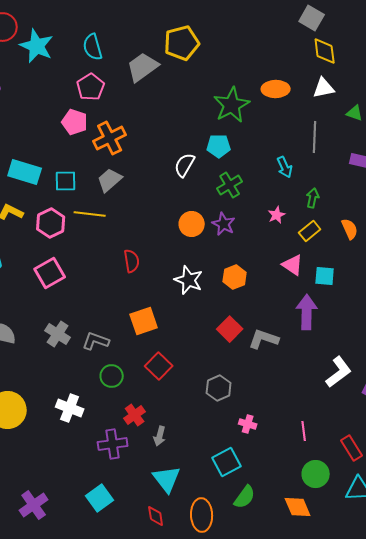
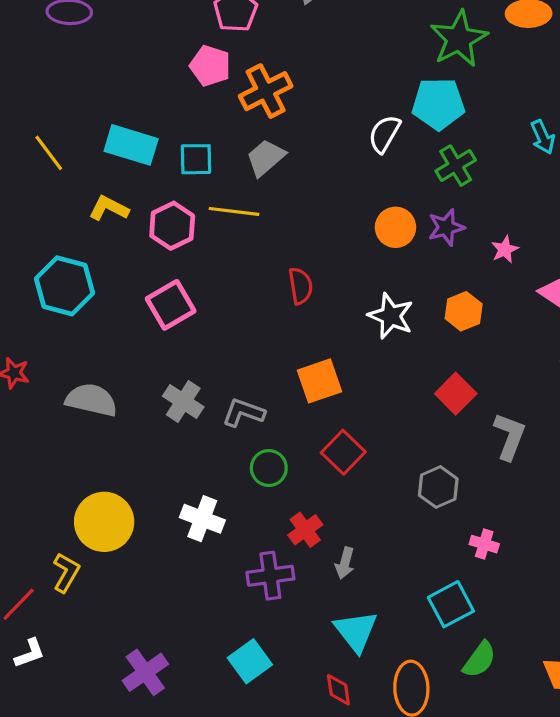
cyan pentagon: (219, 146) -> (438, 104), size x1.4
pink star: (277, 215) -> (505, 249), moved
purple star: (224, 224) -> (446, 227), turned 30
gray L-shape: (264, 339) -> (510, 436), moved, turned 92

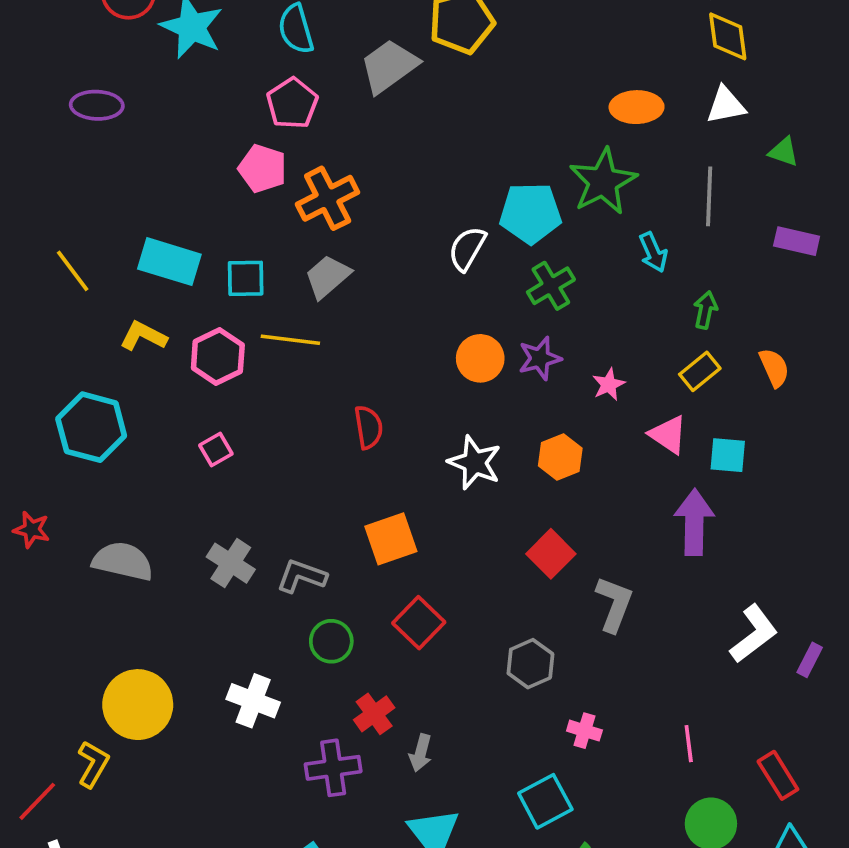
green star: (459, 39) -> (603, 182), moved
pink square: (171, 305) -> (216, 450), size x0.6

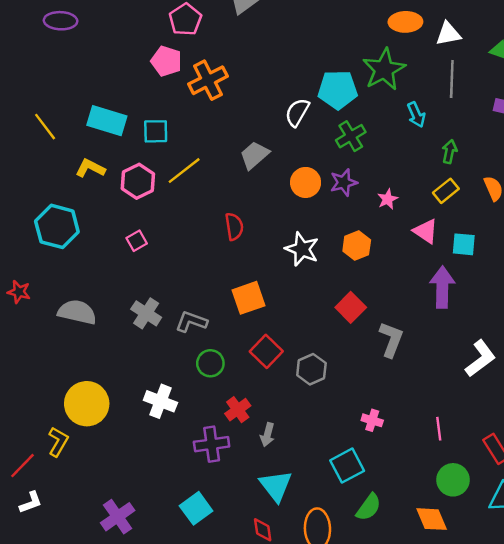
white triangle: (726, 105) -> (448, 34), moved
gray trapezoid: (328, 276) -> (254, 155), moved
yellow line: (290, 340) -> (184, 171), turned -45
gray hexagon: (530, 664) -> (311, 369), moved

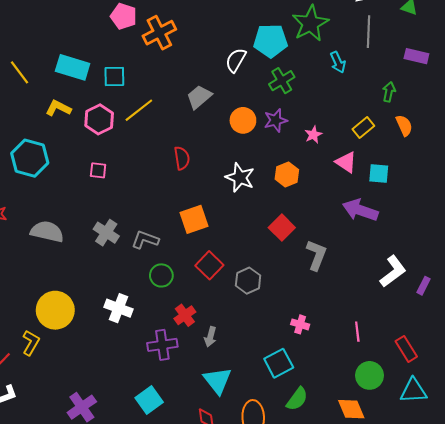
green arrow: (449, 152) -> (389, 92), moved
pink square: (137, 241) -> (98, 170), turned 36
purple arrow: (442, 287) -> (360, 210), turned -72

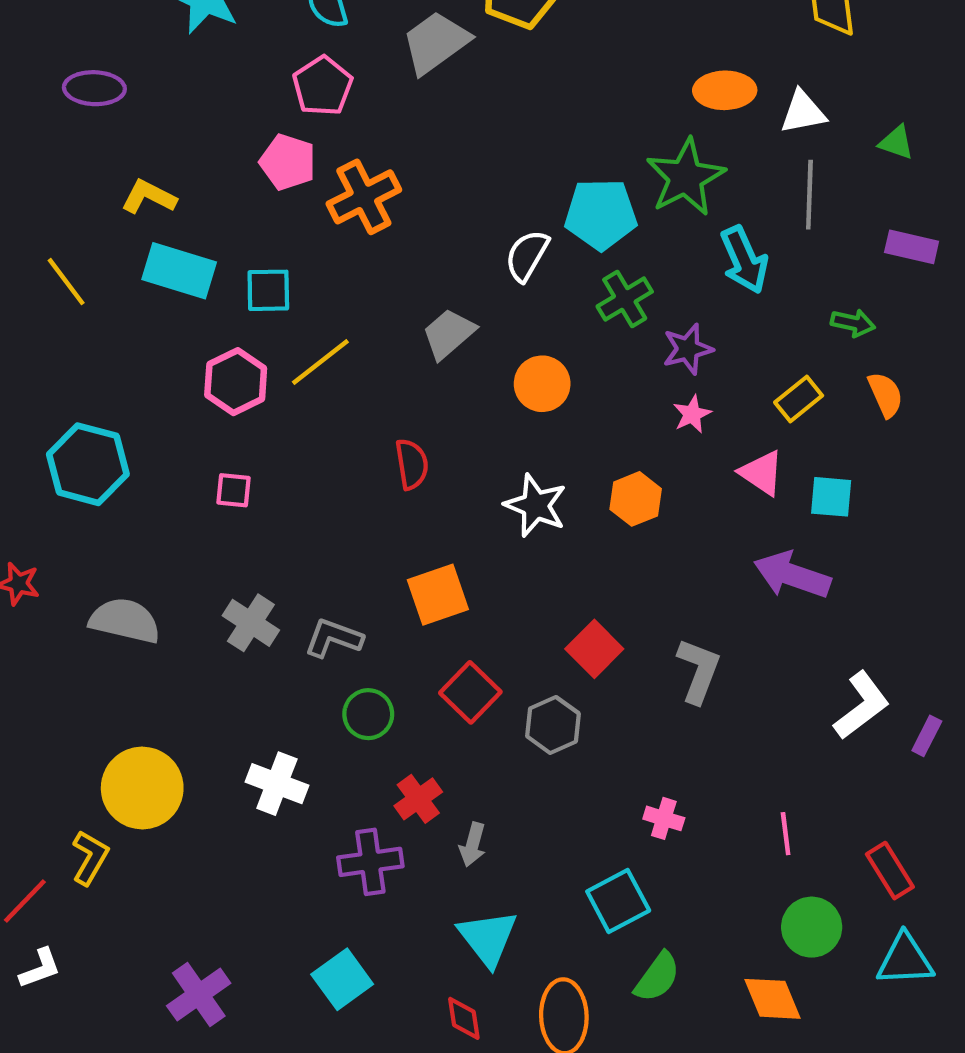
cyan arrow: (338, 62) -> (744, 260), size x1.4
green arrow: (389, 92) -> (853, 323), turned 90
yellow L-shape: (58, 108) -> (149, 197), moved
purple star: (276, 120) -> (688, 349), moved
red square: (282, 228) -> (594, 649), moved

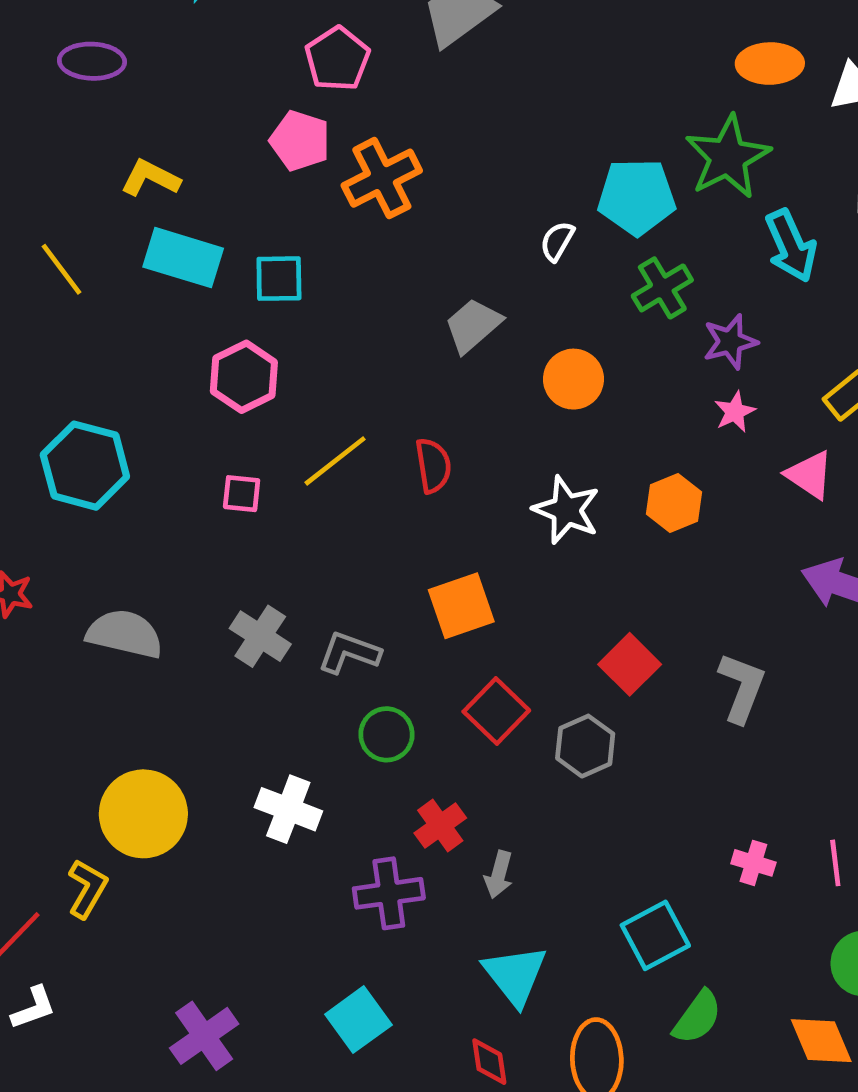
white semicircle: (527, 256) -> (557, 241), size x0.7
yellow line: (320, 362) -> (335, 461), moved
pink cross: (664, 818) -> (753, 863), moved

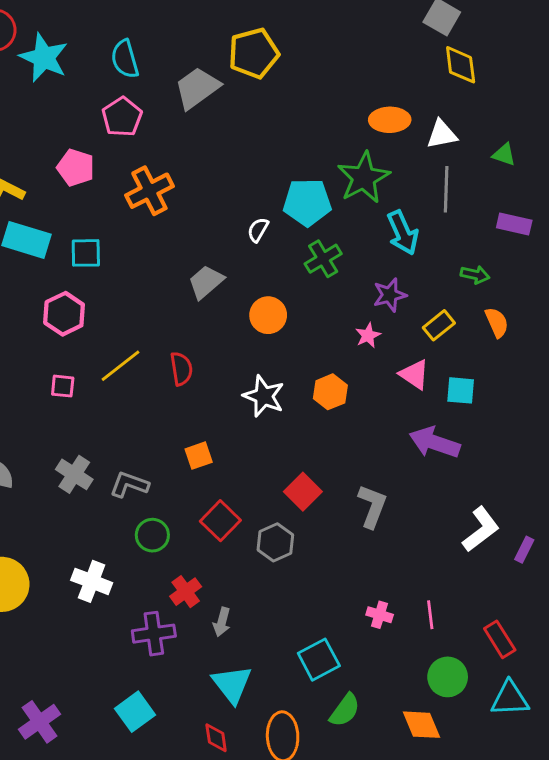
pink pentagon: (300, 141) -> (76, 168), moved
purple star: (730, 342) -> (390, 295), moved
orange square: (461, 606) -> (199, 456), size x0.7

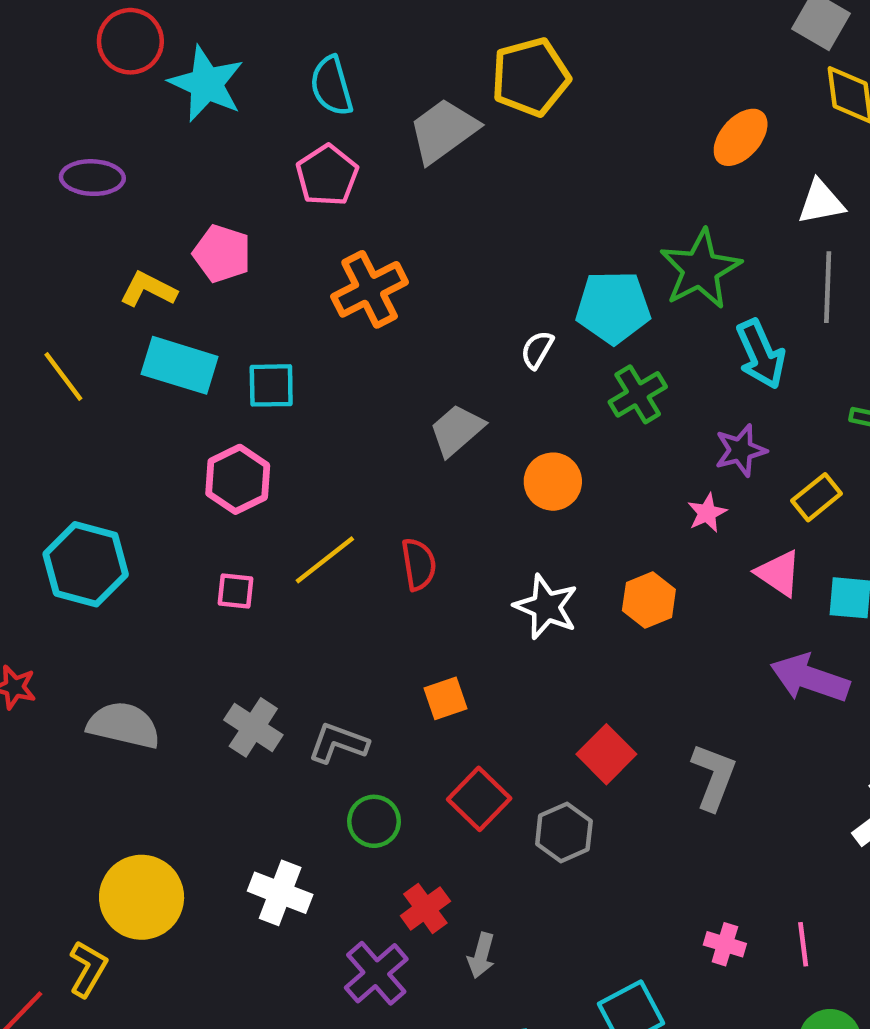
orange ellipse: (390, 120) -> (741, 137), moved, turned -48
pink pentagon: (76, 168) -> (222, 254), moved
purple cross: (154, 634) -> (376, 973), turned -33

